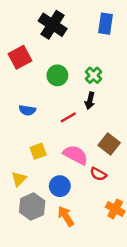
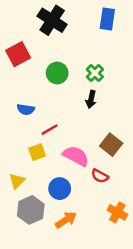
red line: (68, 117) -> (50, 130), moved
orange arrow: (66, 216) -> (66, 220), turned 90

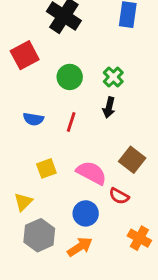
red line: (50, 130) -> (71, 122), moved, turned -42
blue circle: (60, 189) -> (86, 213), moved

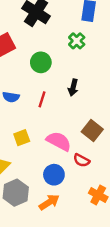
green cross: (113, 77) -> (77, 41), moved

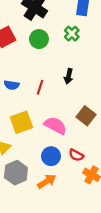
green circle: (41, 62) -> (39, 39), moved
yellow square: (22, 138) -> (21, 122), size x1.5
red semicircle: (81, 160) -> (76, 155), moved

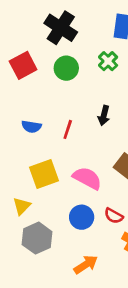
orange arrow: (47, 181) -> (86, 265), moved

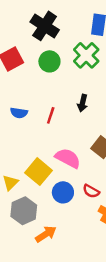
green cross: (108, 61) -> (86, 55), size x1.5
yellow square: (44, 174) -> (38, 172), moved, turned -30
orange arrow: (86, 265) -> (46, 234), moved

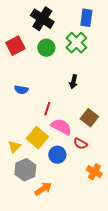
red line: (51, 115) -> (47, 109), moved
red semicircle: (91, 191) -> (80, 144), moved

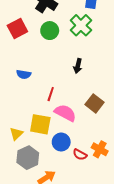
yellow square: (37, 138) -> (40, 124), turned -30
red semicircle: (80, 144) -> (80, 155), moved
orange cross: (94, 172) -> (100, 149), moved

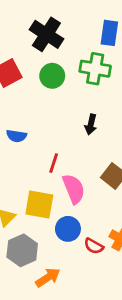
green cross: (81, 25) -> (95, 69), turned -35
pink semicircle: (65, 113) -> (74, 189), turned 40

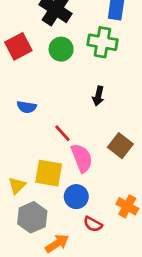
red line: (54, 163) -> (62, 133), turned -60
red semicircle: (94, 246) -> (93, 224), moved

